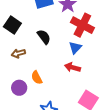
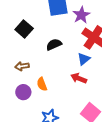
black semicircle: (44, 37) -> (54, 44), turned -84
brown arrow: (18, 53) -> (22, 66), moved

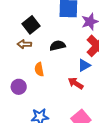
brown arrow: (22, 66) -> (24, 44), moved
orange semicircle: (42, 84) -> (39, 69), moved

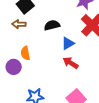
blue triangle: (84, 65) -> (68, 43), moved
orange semicircle: (39, 69) -> (25, 53), moved

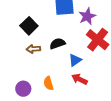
brown arrow: (19, 24) -> (33, 49), moved
orange semicircle: (25, 53) -> (48, 83), moved

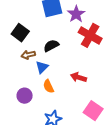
blue triangle: (75, 60) -> (42, 67), moved

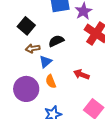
purple circle: (25, 96) -> (26, 89), size x1.6

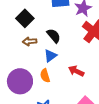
black semicircle: (56, 41) -> (54, 36), turned 70
blue triangle: (46, 62) -> (50, 56), moved

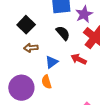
black semicircle: (54, 36) -> (63, 33), moved
red arrow: (76, 71) -> (79, 59), moved

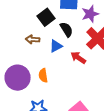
black square: (26, 25) -> (46, 17), moved
blue triangle: (52, 62) -> (56, 46), moved

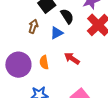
brown arrow: (33, 39) -> (33, 26), turned 104
red arrow: (78, 58) -> (72, 58), moved

